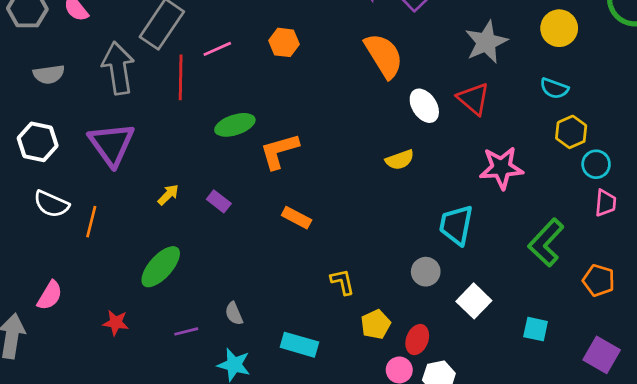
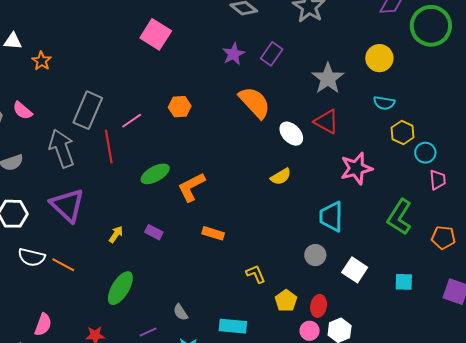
orange line: (91, 222) -> (63, 265), turned -65

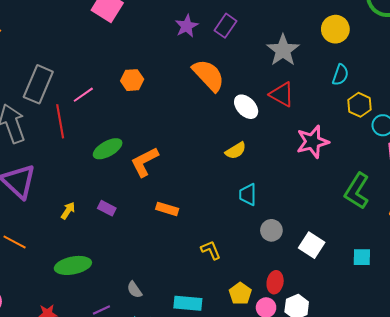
cyan semicircle: (384, 103) -> (340, 75), turned -80
cyan trapezoid: (331, 217) -> (248, 195), moved, size x0.7
green ellipse: (120, 288) -> (73, 265), turned 48
yellow pentagon: (286, 301) -> (240, 294), moved

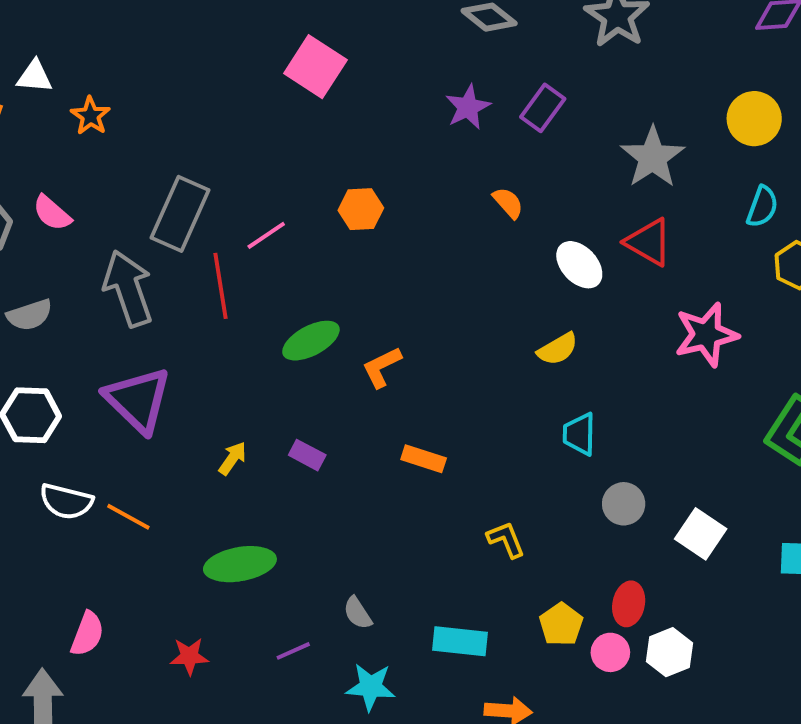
orange semicircle: (208, 75) -> (508, 203), size x0.5
orange L-shape: (145, 162) -> (382, 367), size x0.7

